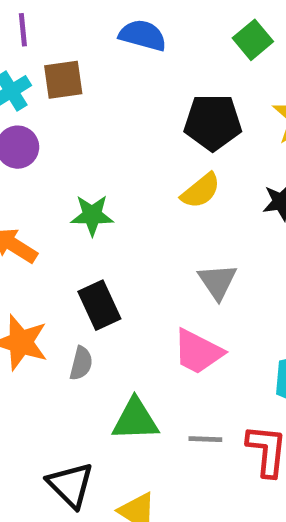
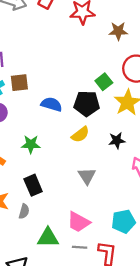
blue semicircle: (143, 35) -> (51, 104), moved
green square: (253, 40) -> (104, 82), moved
pink trapezoid: (198, 352) -> (79, 222), moved

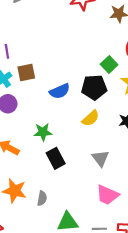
blue semicircle: (51, 104) -> (60, 91), turned 144
black rectangle: (33, 185) -> (56, 158), moved
pink trapezoid: (79, 222) -> (107, 195), moved

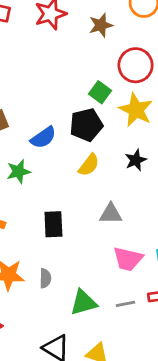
green star: (43, 132) -> (18, 172), moved
black rectangle: (56, 158) -> (53, 224), turned 36
gray triangle: (100, 158) -> (111, 214), turned -42

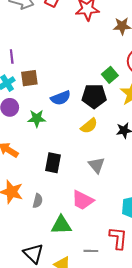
gray triangle: (111, 214) -> (97, 165), turned 36
pink trapezoid: (128, 259) -> (83, 200), moved
gray line: (125, 304) -> (91, 251), moved

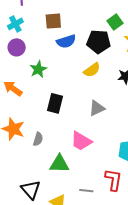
brown square: (29, 78) -> (53, 21), moved
green star: (37, 118) -> (38, 69), moved, turned -30
gray triangle: (97, 165) -> (97, 108), turned 42

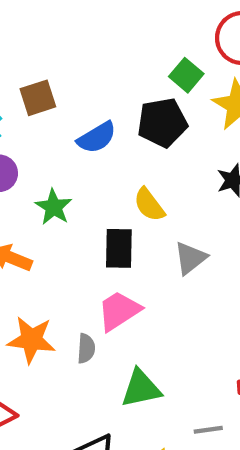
brown square: (53, 21) -> (38, 98), moved
yellow semicircle: (92, 70) -> (149, 205), moved, turned 102
black rectangle: (55, 103) -> (119, 248), moved
pink trapezoid: (81, 141) -> (119, 311), moved, turned 130

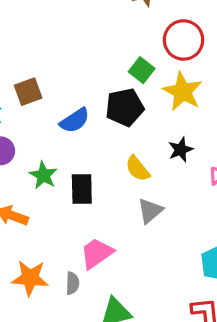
yellow semicircle: (149, 205) -> (138, 169), moved
black rectangle: (119, 248) -> (82, 189), moved

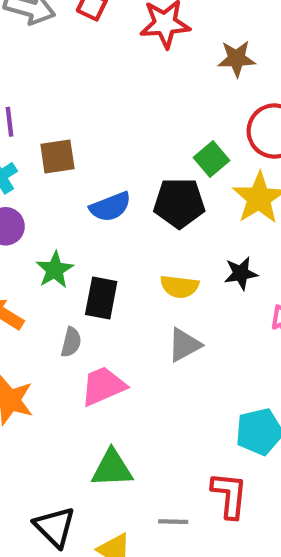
yellow semicircle: (138, 169) -> (179, 287), turned -56
gray semicircle: (72, 283) -> (71, 342), moved

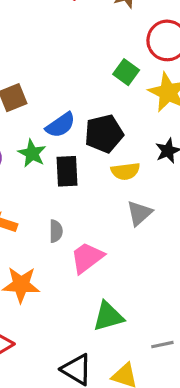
black pentagon: (179, 203) -> (104, 134), moved
green star: (55, 270) -> (32, 153), moved
black rectangle: (101, 298) -> (67, 171), moved

